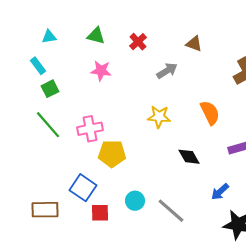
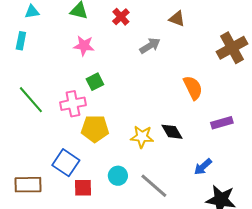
cyan rectangle: (38, 66) -> (21, 41), turned 48
green square: (50, 89) -> (95, 82), moved
yellow star: (159, 117) -> (142, 137), moved

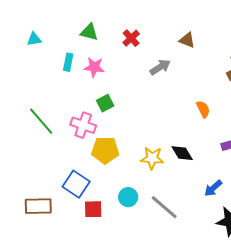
cyan triangle: (32, 12) -> (34, 39), moved
cyan rectangle: (21, 41) -> (68, 62), moved
orange semicircle: (193, 88) -> (203, 109), size x0.7
pink cross: (73, 104) -> (83, 125), turned 30

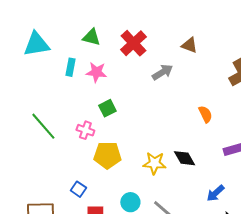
red cross: (131, 38) -> (133, 43), size x1.5
cyan triangle: (34, 39) -> (36, 44), size x1.8
pink cross: (83, 125) -> (85, 130), size x0.7
blue square: (76, 184) -> (78, 189), size x0.6

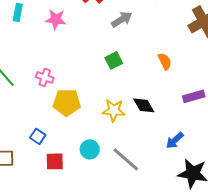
cyan rectangle: (70, 67) -> (18, 12), moved
green square: (107, 108) -> (114, 60), moved

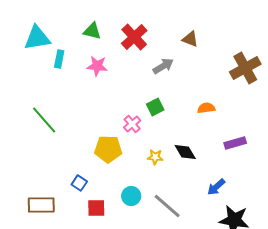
orange semicircle: (165, 61) -> (206, 108), turned -72
pink cross: (45, 77) -> (132, 124), moved, turned 30
yellow star: (114, 110) -> (155, 157), size x0.7

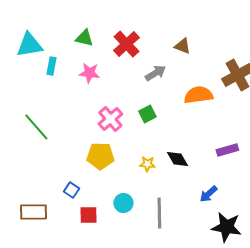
orange semicircle: (206, 108) -> (198, 95), moved, size x1.6
pink cross: (132, 124) -> (110, 119), moved, size x1.4
gray line: (167, 206) -> (159, 213), turned 48

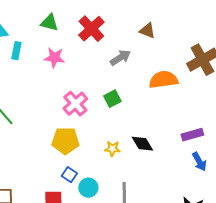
blue square: (71, 190) -> (69, 175), moved
blue arrow: (208, 194) -> (199, 162), moved, turned -78

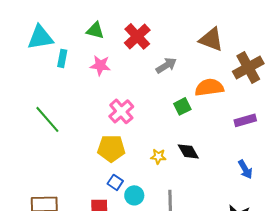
brown triangle: (147, 31) -> (211, 39), moved, size x1.5
green square: (112, 99) -> (182, 106), moved
purple rectangle: (192, 135) -> (245, 120), moved

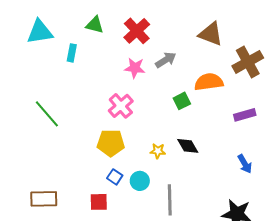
cyan rectangle: (62, 58) -> (72, 53), moved
pink star: (100, 65) -> (135, 68), moved
cyan circle: (134, 195) -> (140, 181), moved

